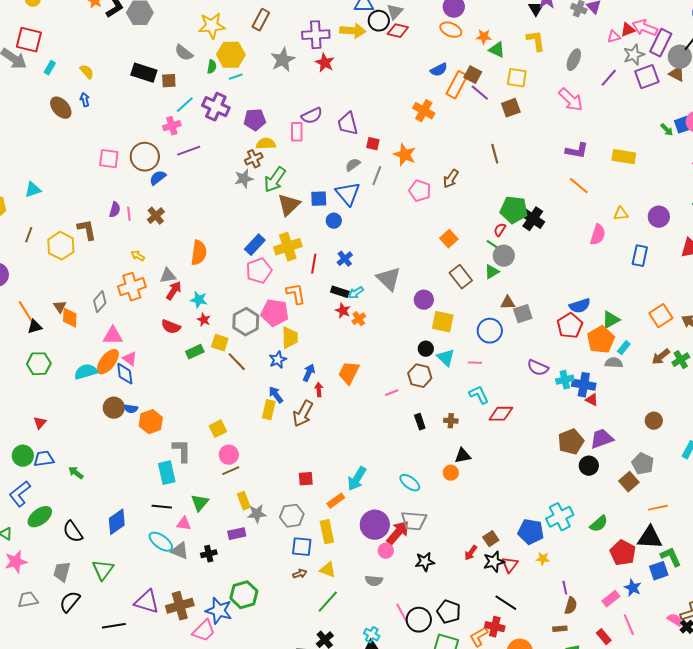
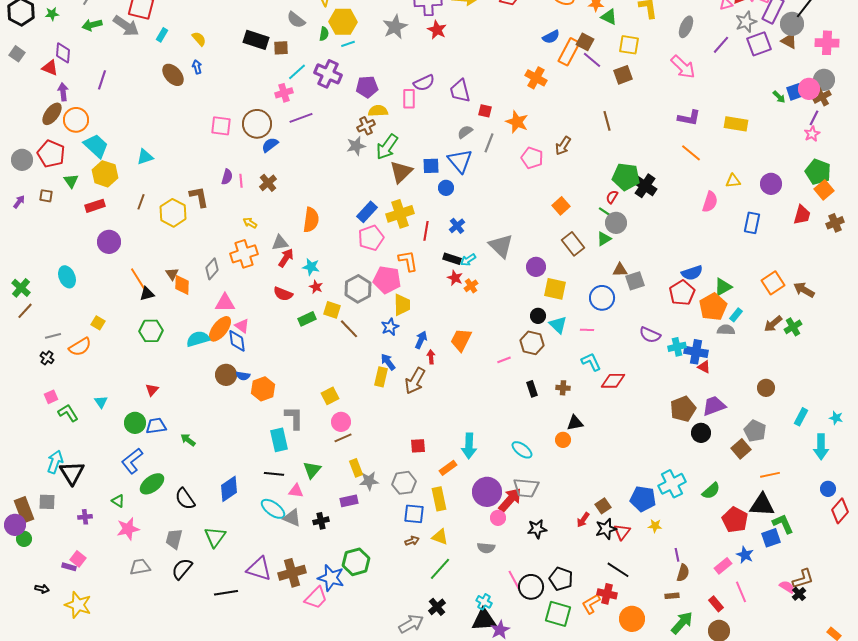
cyan arrow: (357, 479) -> (469, 446), turned -30

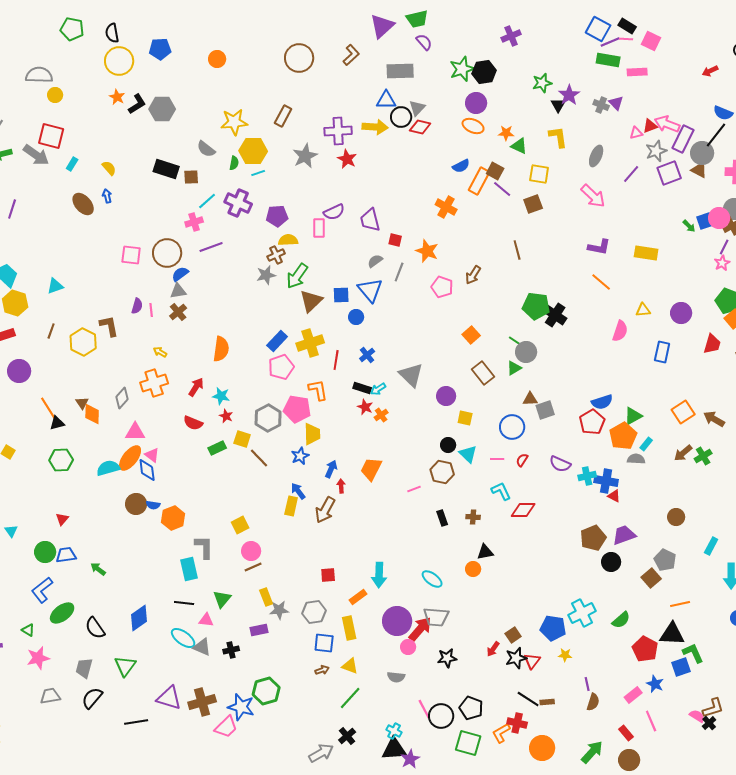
red semicircle: (612, 197) -> (522, 460), moved
gray triangle: (280, 243) -> (178, 291), moved
yellow square: (555, 289) -> (465, 418), size x0.7
brown rectangle: (672, 596) -> (547, 702), moved

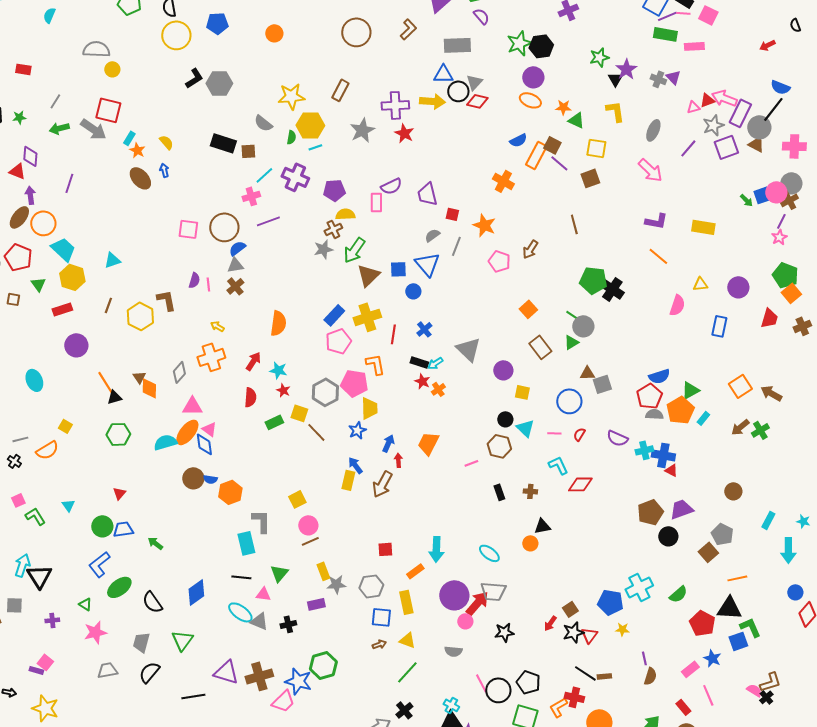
orange star: (117, 97) -> (137, 150), moved
red semicircle: (193, 423) -> (250, 397), turned -108
gray semicircle: (636, 459) -> (654, 414), moved

